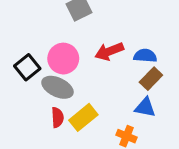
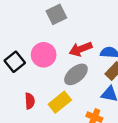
gray ellipse: (57, 87) -> (76, 74), moved, turned -65
red semicircle: (57, 117) -> (30, 101), moved

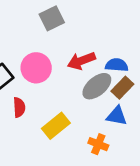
gray ellipse: (76, 74) -> (97, 86), moved
red semicircle: (30, 101) -> (19, 107), moved

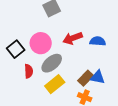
gray ellipse: (97, 86) -> (52, 63), moved
brown rectangle: (122, 88) -> (86, 78), moved

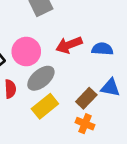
blue triangle: (98, 77) -> (110, 88), moved

